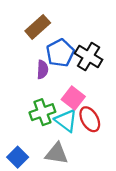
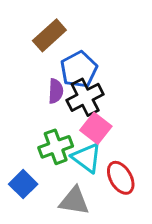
black cross: (89, 57) -> (85, 97), moved, turned 32
red ellipse: (90, 119) -> (121, 178), moved
blue square: (18, 157) -> (23, 184), moved

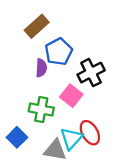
black cross: (85, 97) -> (91, 73), moved
green cross: (56, 147) -> (41, 110), turned 30
cyan triangle: (87, 158) -> (71, 138), moved, turned 35

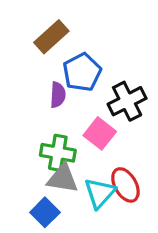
blue square: (17, 137) -> (45, 212), moved
gray triangle: (55, 150) -> (63, 179), moved

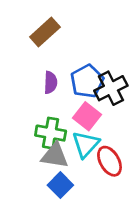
blue pentagon: (82, 72) -> (87, 81), moved
cyan triangle: (100, 193) -> (86, 144), moved
blue square: (45, 212) -> (60, 185), moved

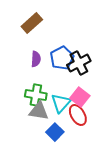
pink square: (87, 116) -> (80, 97), moved
blue square: (60, 185) -> (55, 132), moved

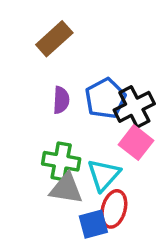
pink square: (80, 97) -> (136, 143), moved
red ellipse: (78, 115) -> (114, 209), moved, turned 45
blue square: (55, 132) -> (93, 224), turned 30

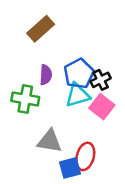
black cross: (134, 107) -> (101, 80), size x0.7
green cross: (61, 161) -> (25, 99), moved
cyan triangle: (104, 175) -> (78, 95), moved, turned 32

